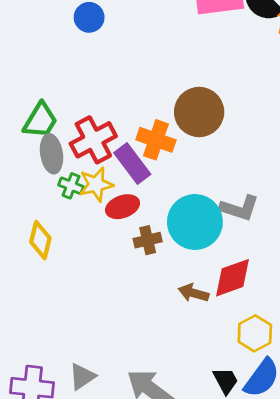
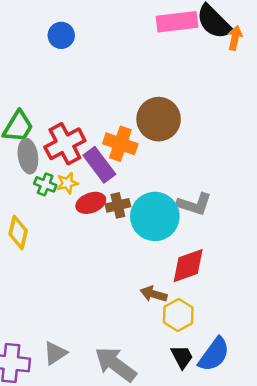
yellow star: (96, 184) -> (67, 183), size x0.7
brown cross: (148, 240) -> (118, 205), moved
brown arrow: (194, 293) -> (154, 294), moved
yellow hexagon: (255, 333) -> (178, 315), moved

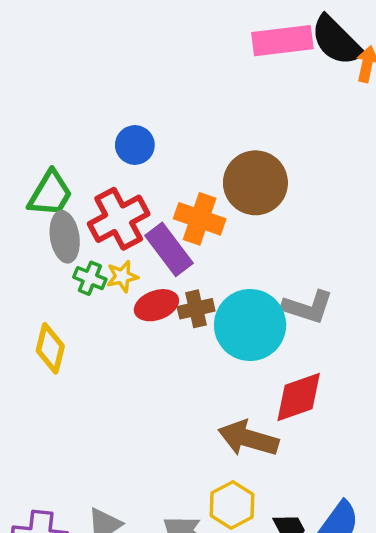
blue circle: (61, 35) -> (135, 145), moved
brown arrow: (154, 294) -> (248, 438), size x1.5
yellow hexagon: (178, 315) -> (232, 505), moved

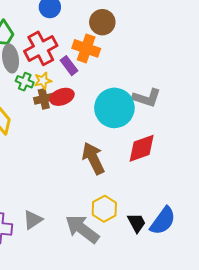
brown circle: (255, 183) -> (102, 22), moved, size x0.7
purple rectangle: (169, 249) -> (69, 66), size x0.7
brown cross: (196, 309) -> (44, 99), moved
brown arrow: (248, 438) -> (93, 158), moved, turned 48

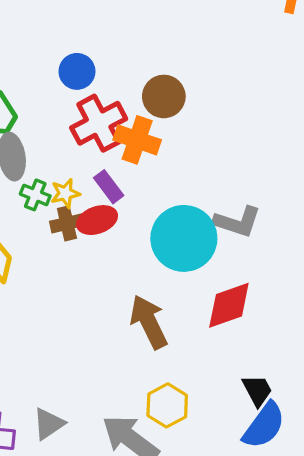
red cross: (41, 48) -> (99, 123), moved
purple rectangle: (69, 66) -> (109, 187), moved
black trapezoid: (137, 223) -> (257, 390), moved

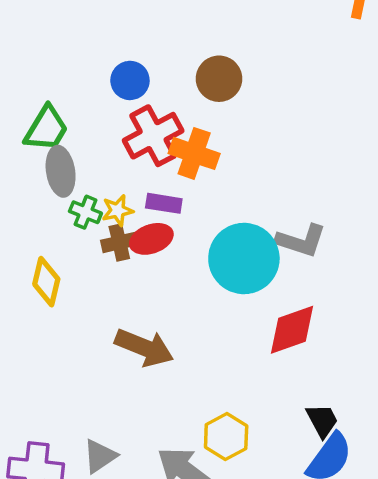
brown circle: (164, 96) -> (219, 79), moved
purple rectangle: (109, 187) -> (164, 203), turned -44
brown arrow: (149, 322) -> (144, 348), moved, turned 138

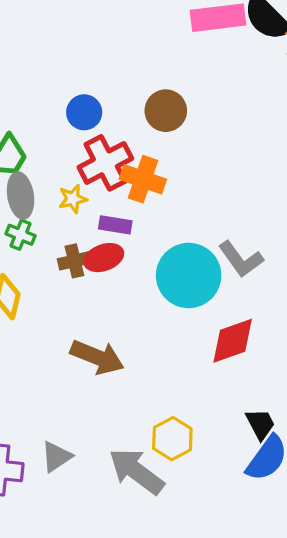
yellow star: (118, 210) -> (73, 199), moved
green cross: (85, 212) -> (21, 235), moved
gray L-shape: (301, 241) -> (241, 259), turned 36

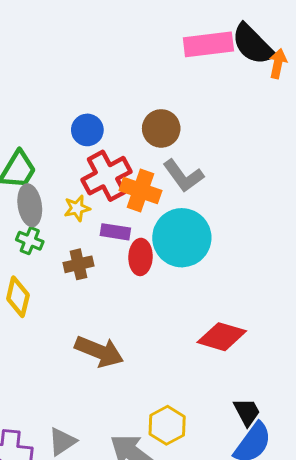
red ellipse: (104, 258) -> (140, 257), moved, turned -68
gray L-shape: (241, 259) -> (183, 176), moved
cyan circle: (189, 275) -> (182, 238), moved
red diamond: (233, 341) -> (222, 337), turned 36

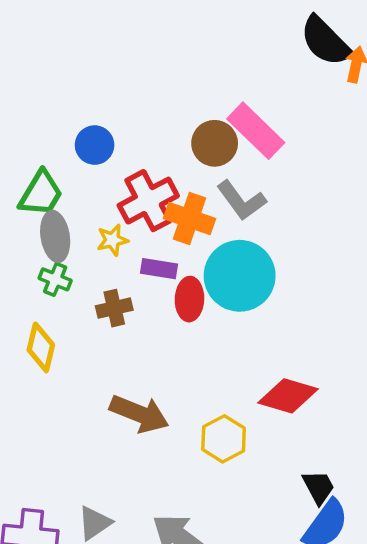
pink rectangle: (208, 44) -> (256, 131), moved, turned 51
blue circle: (87, 130) -> (95, 145), moved
yellow hexagon: (167, 425) -> (224, 439), moved

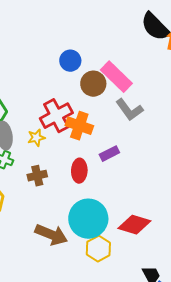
blue circle: (95, 145) -> (70, 61), moved
gray L-shape: (241, 201) -> (129, 110), moved
purple rectangle: (159, 269) -> (109, 154), moved, turned -36
cyan circle: (240, 276) -> (88, 219), moved

